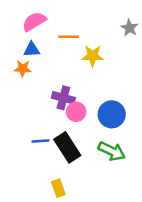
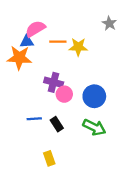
pink semicircle: (34, 22) -> (35, 29), moved
orange line: (68, 37) -> (58, 42), moved
orange star: (23, 69) -> (19, 58), size x1.6
black rectangle: (67, 147) -> (57, 124), size x0.6

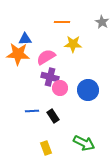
pink semicircle: (35, 29) -> (46, 57), moved
orange line: (58, 42) -> (62, 22), moved
green arrow: (94, 127) -> (84, 143), moved

